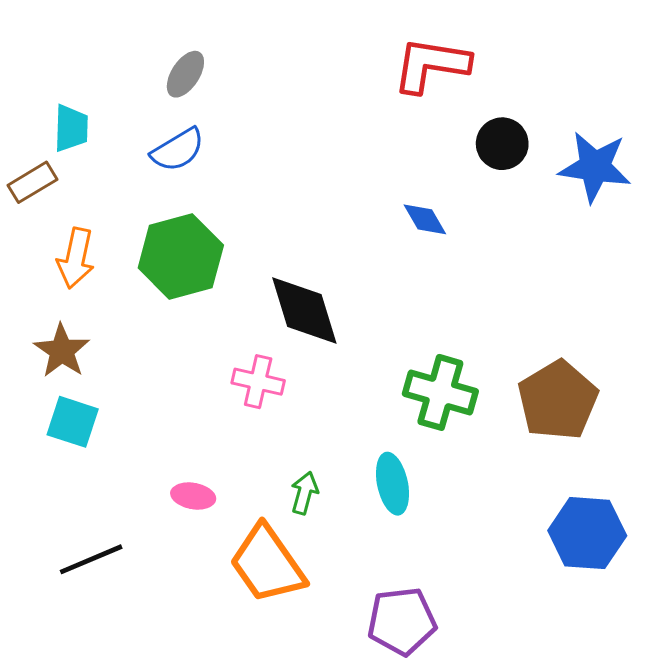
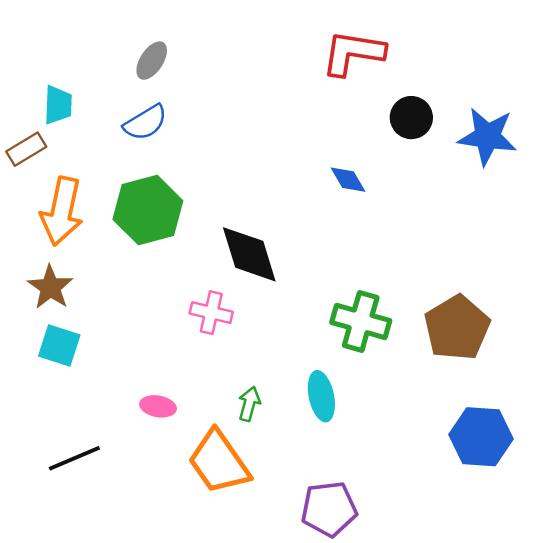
orange arrow: (76, 258) -> (62, 211), size x1.4

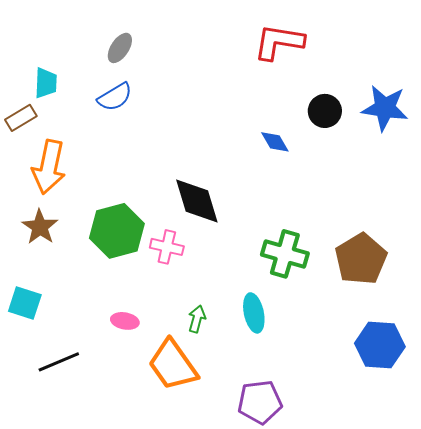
black circle: (411, 118) -> (325, 111), moved
green hexagon: (148, 210) -> (117, 231), moved
cyan square: (59, 346) -> (25, 303), moved

